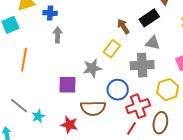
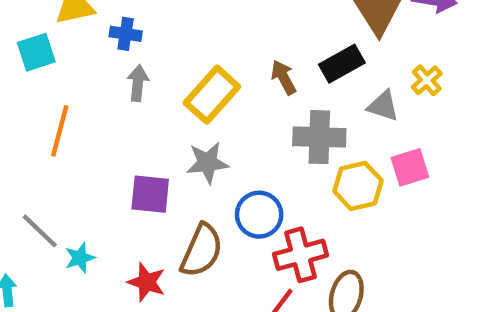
gray triangle: (153, 43) -> (383, 106), moved
yellow rectangle: (112, 49) -> (212, 95), moved, size x1.4
gray cross: (142, 65) -> (319, 137), moved
yellow hexagon: (168, 90) -> (358, 186), moved
brown semicircle: (93, 108) -> (202, 250), turned -70

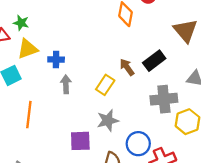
black rectangle: (342, 64) -> (154, 61), moved
brown arrow: (284, 77) -> (127, 67), moved
yellow rectangle: (212, 95) -> (105, 85), size x0.7

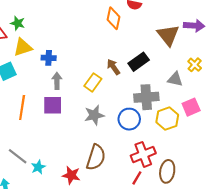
purple square: (80, 141) -> (53, 105), moved
blue circle: (138, 144) -> (129, 119), moved

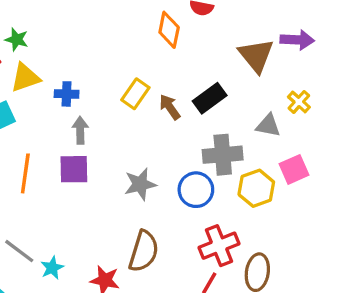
yellow rectangle: (93, 82) -> (135, 94), moved

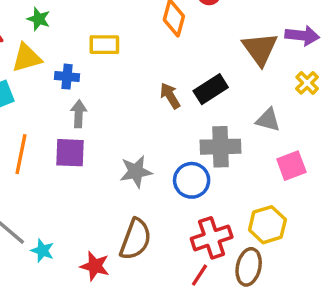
green star: (17, 39) -> (39, 19), moved
yellow rectangle: (135, 94) -> (104, 45), moved, turned 52
yellow cross: (299, 102) -> (307, 83), moved
yellow hexagon: (256, 188) -> (267, 225), moved
cyan star: (52, 268) -> (42, 251), turned -30

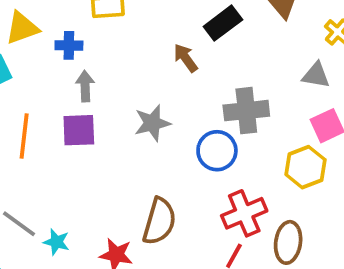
black rectangle: (211, 89) -> (223, 23), moved
gray triangle: (268, 120) -> (316, 75), moved
gray star: (136, 172) -> (152, 123), moved
yellow hexagon: (267, 225) -> (305, 167), moved

